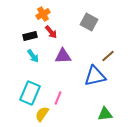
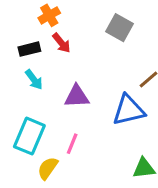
purple triangle: (63, 56) -> (77, 96), moved

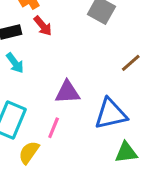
purple triangle: (77, 96) -> (67, 92), moved
blue triangle: (129, 110) -> (111, 114), moved

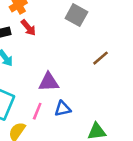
blue triangle: (111, 114) -> (63, 109), moved, size x0.6

